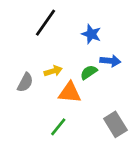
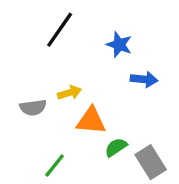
green semicircle: (89, 72) -> (116, 147), moved
gray semicircle: (25, 82) -> (33, 108), turned 54
green line: (58, 127) -> (55, 165), moved

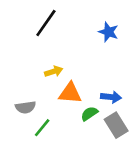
blue star: (119, 45) -> (108, 32), moved
blue arrow: (144, 79) -> (111, 97), moved
gray semicircle: (33, 108) -> (26, 107), moved

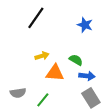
gray semicircle: (26, 107) -> (18, 93), moved
green semicircle: (89, 114) -> (76, 60), moved, turned 64
green line: (42, 128) -> (43, 100), moved

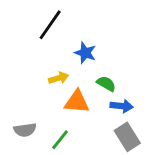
blue star: (85, 25) -> (85, 53), moved

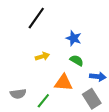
blue star: (85, 53) -> (74, 38), moved
orange triangle: (77, 102) -> (64, 83), moved
blue arrow: (122, 106) -> (98, 77), moved

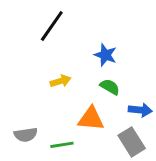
green line: (43, 101) -> (62, 145), turned 42

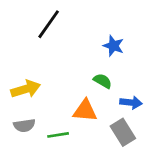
blue star: (105, 55) -> (113, 46), moved
yellow arrow: (60, 81) -> (26, 89), moved, size x1.5

